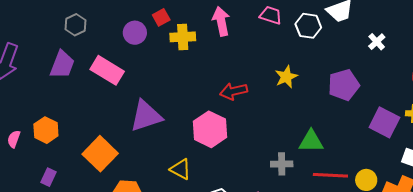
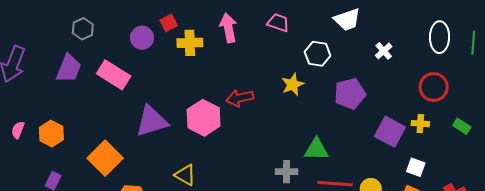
white hexagon: (308, 26) -> (318, 54), moved
pink hexagon: (210, 129) -> (204, 118), moved
pink semicircle: (14, 139) -> (18, 130), moved

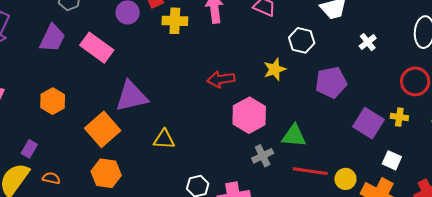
pink hexagon: (204, 118) -> (249, 115), moved
orange hexagon: (51, 134) -> (53, 101), moved
orange square: (105, 158) -> (103, 129), moved
gray cross: (287, 172) -> (263, 156), turned -30
yellow triangle: (185, 175) -> (164, 139), moved, turned -30

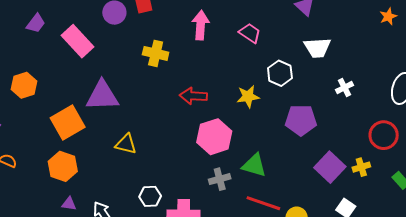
yellow cross: (175, 21) -> (156, 53), moved
purple trapezoid: (52, 38) -> (36, 23), size x0.7
yellow cross: (399, 117) -> (361, 167), turned -36

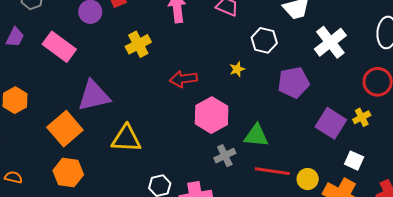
yellow cross: (156, 53) -> (138, 44), turned -30
white cross: (345, 87) -> (330, 42), size x1.8
yellow star: (248, 96) -> (237, 69), size x0.7
yellow triangle: (126, 144) -> (126, 139), size x1.4

